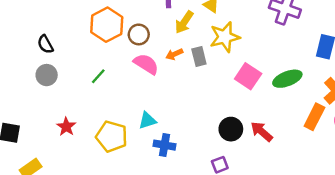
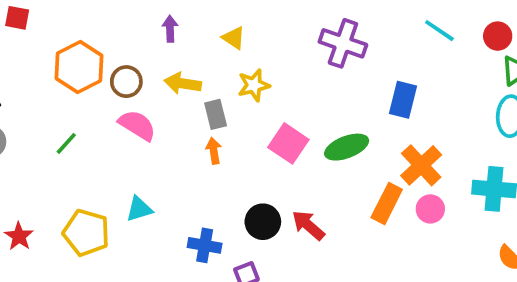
yellow arrow: (184, 22) -> (183, 83), moved, turned 65
yellow star: (225, 37) -> (254, 85), size x0.7
orange arrow: (174, 54) -> (214, 151), moved, turned 105
red star: (66, 127) -> (19, 236), moved
blue cross: (165, 145) -> (205, 245), moved

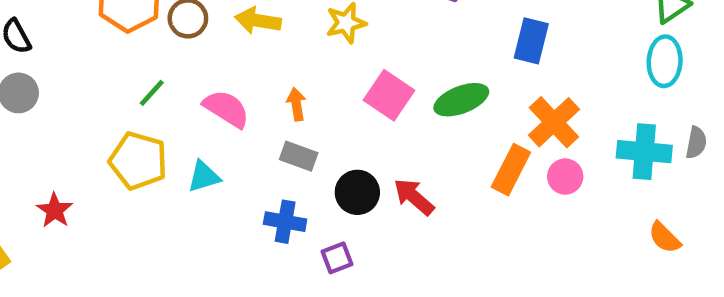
gray rectangle: (216, 114) -> (299, 156), moved, turned -56
pink semicircle: (137, 125) -> (226, 109), moved
green line: (66, 143) -> (152, 93), moved
yellow pentagon: (86, 233) -> (138, 161), moved

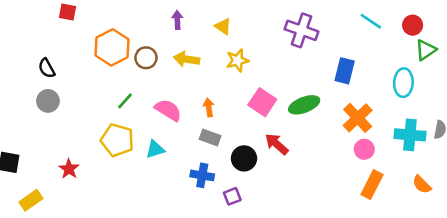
cyan ellipse: (665, 61) -> (403, 83), moved
orange rectangle: (511, 170) -> (372, 185), moved
red arrow: (414, 197) -> (277, 144), moved

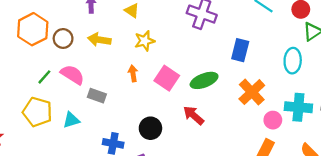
orange arrow: (209, 107) -> (133, 73), moved
pink semicircle: (168, 110) -> (72, 75), moved
gray rectangle: (210, 138) -> (97, 96), moved
red arrow: (277, 144) -> (194, 115), moved
pink circle: (364, 149) -> (273, 120), moved

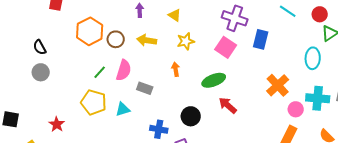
blue rectangle: (240, 50) -> (261, 39), moved
pink semicircle: (72, 75) -> (124, 70), turned 75
pink square: (167, 78) -> (226, 47), moved
green ellipse: (204, 80) -> (214, 80), moved

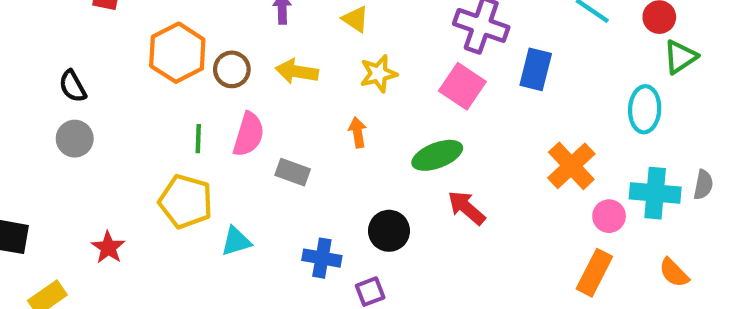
green line: (100, 72) -> (198, 139), turned -40
cyan triangle: (123, 109) -> (236, 241), moved

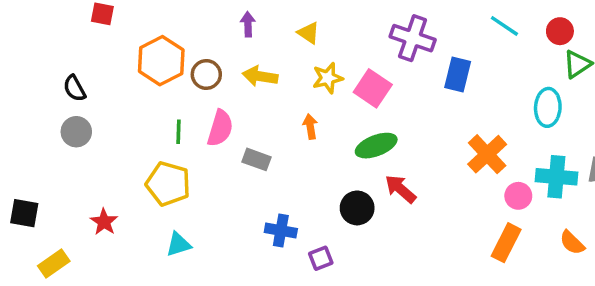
pink square: (462, 86) -> (373, 88), moved
black circle: (389, 231) -> (357, 208), moved
cyan triangle: (236, 241) -> (179, 244), moved

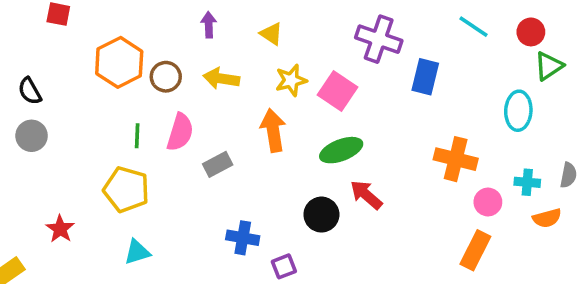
orange arrow: (310, 126) -> (273, 130), size x1.6
orange cross: (487, 154) -> (456, 159), turned -33
gray rectangle: (257, 159) -> (218, 164), turned -48
cyan cross: (556, 177) -> (527, 182), size x0.6
orange semicircle: (572, 243) -> (547, 218), moved, turned -60

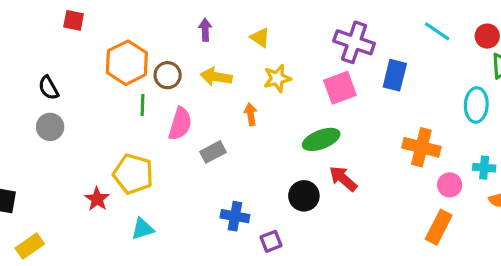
pink square: (338, 91) -> (340, 88), moved, turned 36
orange arrow: (273, 130) -> (251, 114), moved, size x0.6
green line: (137, 136) -> (143, 105), moved
red star: (60, 229) -> (97, 199), moved

